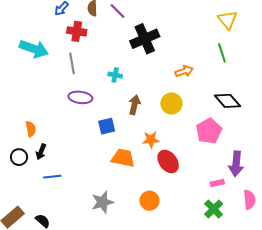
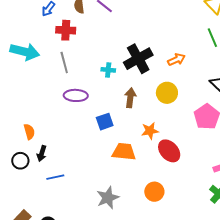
black cross: (145, 39) -> (138, 59), moved

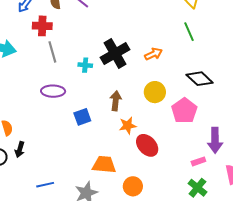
gray line: (64, 63) -> (52, 52), moved
yellow circle: (167, 93) -> (155, 92), moved
brown arrow: (130, 98) -> (116, 101), moved
orange trapezoid: (124, 152) -> (104, 165), moved
blue line: (55, 177) -> (45, 185), moved

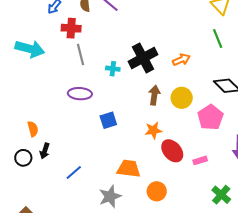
brown arrow: (116, 101) -> (154, 95), moved
pink rectangle: (198, 161) -> (200, 160), moved
blue line: (45, 185) -> (74, 172), moved, turned -30

